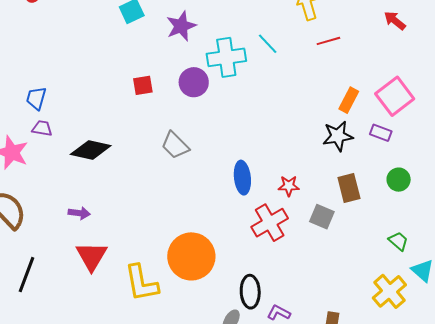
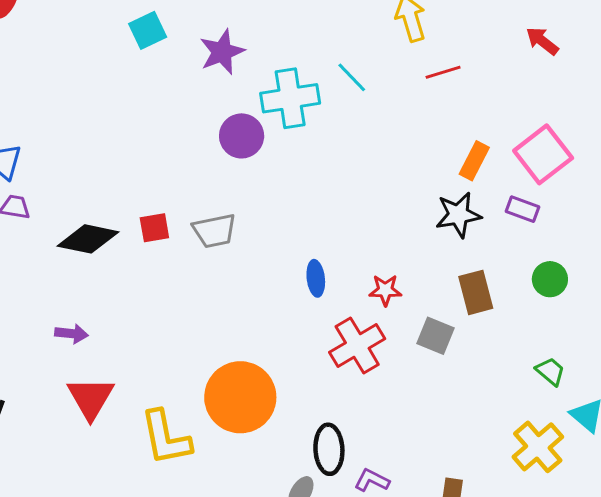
red square: (143, 85) -> (154, 228), moved
gray trapezoid: (175, 145) -> (214, 231), turned -56
blue ellipse: (242, 178) -> (316, 278), size x0.7

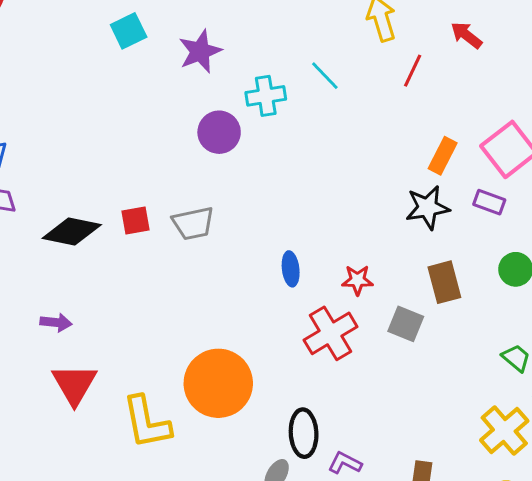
red arrow: (542, 41) -> (466, 35), moved
red line: (443, 72) -> (413, 71), turned -48
cyan cross: (290, 98) -> (266, 96), size x0.7

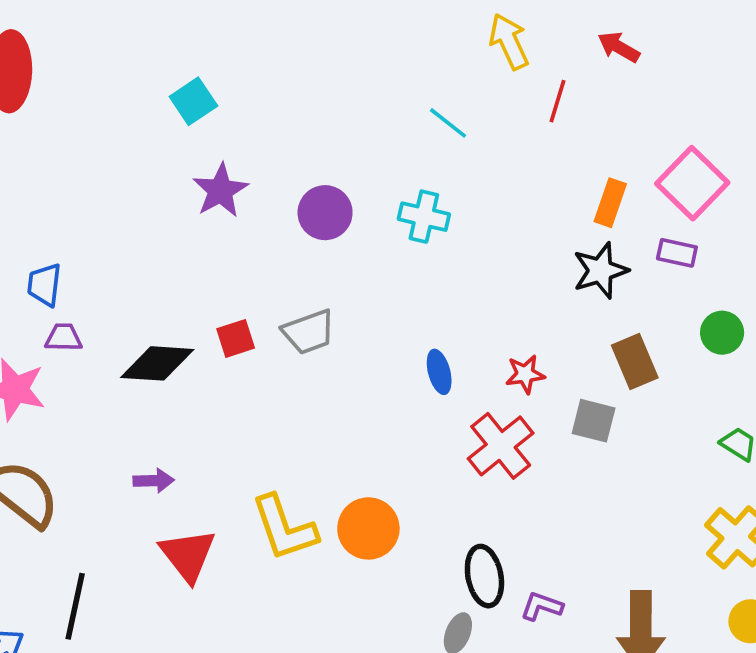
purple star: (200, 51) -> (220, 191), moved
cyan cross: (266, 96) -> (424, 217), moved, turned 30
orange circle: (218, 383) -> (368, 528), size x0.7
yellow L-shape: (147, 422) -> (284, 528), moved

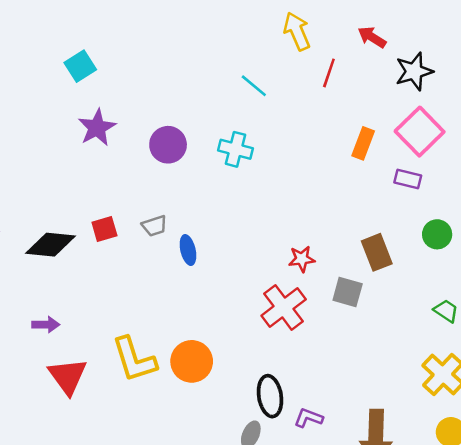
black star: (600, 271) -> (414, 71), moved
gray trapezoid: (309, 332) -> (155, 226), size x0.7
blue ellipse: (439, 372) -> (188, 250), moved

